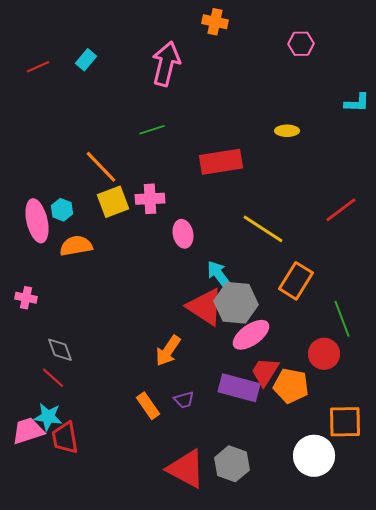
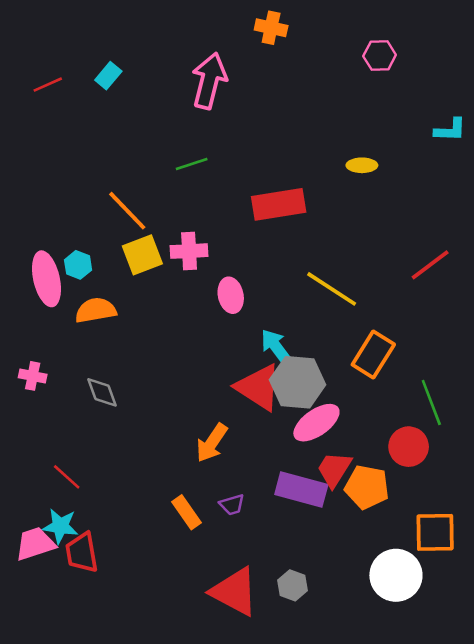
gray diamond: (60, 350) -> (102, 392), moved
gray hexagon: (232, 464) -> (293, 585), size x0.7

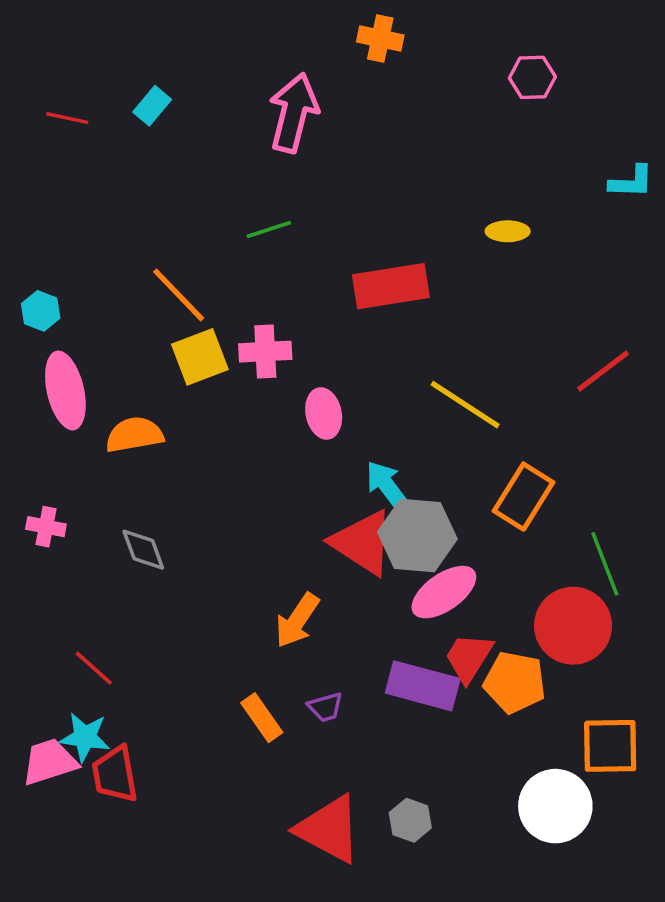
red line: (48, 85) -> (67, 118), turned 36
cyan hexagon: (78, 265) -> (41, 311), moved
red circle: (409, 447) -> (573, 626), size x1.4

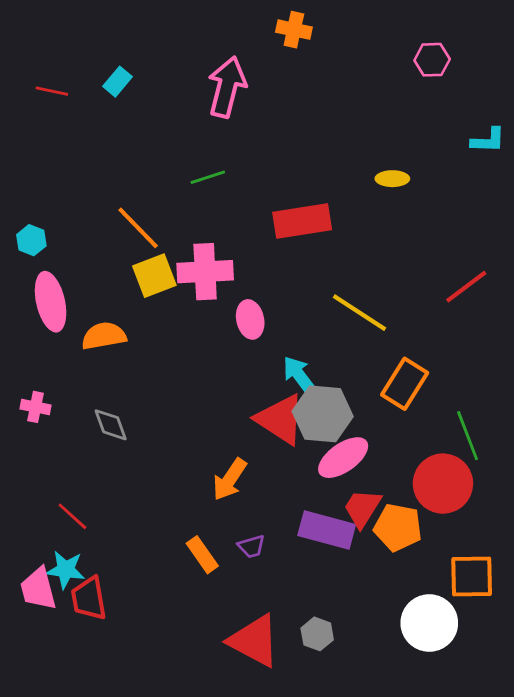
pink hexagon: (532, 77) -> (432, 60), moved
pink cross: (265, 352) -> (205, 272), size x1.4
pink trapezoid: (50, 762) -> (38, 589), turned -87

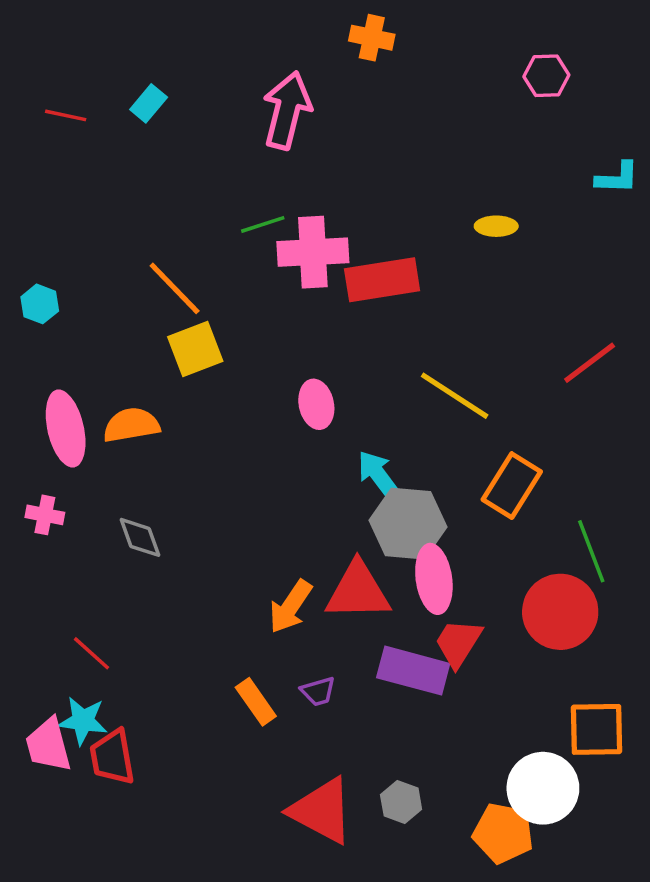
pink cross: (205, 272) -> (313, 252), moved
pink ellipse: (51, 302) -> (66, 428), moved
red triangle: (280, 419) -> (358, 591), moved, turned -34
pink ellipse: (343, 458) -> (434, 579), turned -63
orange pentagon: (398, 527) -> (503, 833), moved

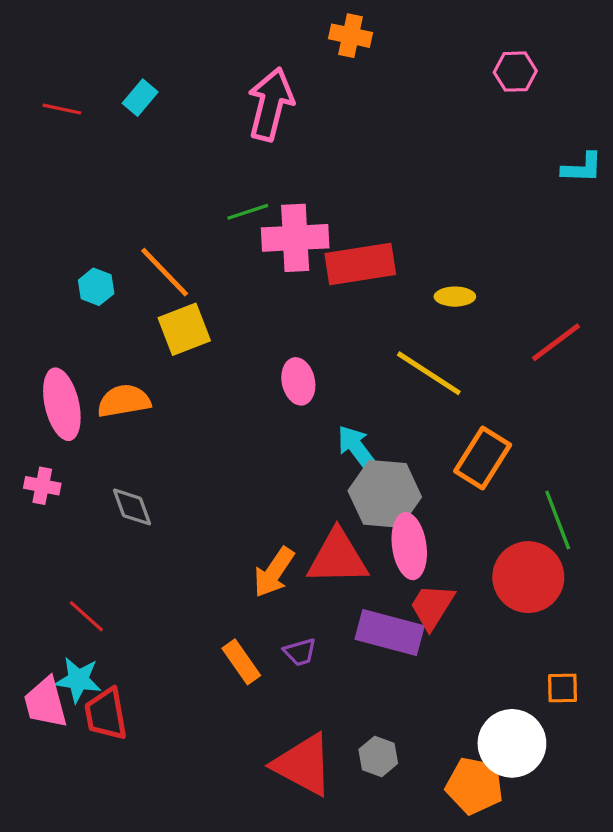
yellow ellipse: (496, 226) -> (455, 297), moved
cyan hexagon: (40, 304) -> (96, 287), moved
orange square: (597, 729) -> (563, 688), size x0.6

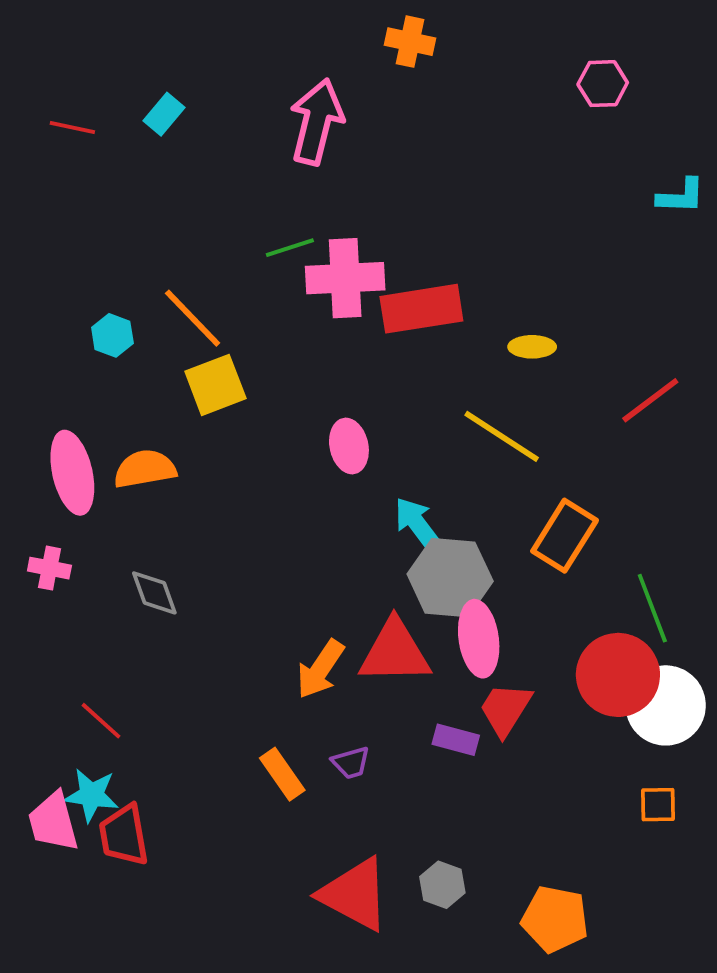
purple rectangle: (390, 633) -> (456, 740), size x0.6
white circle: (512, 743) -> (666, 705), moved

